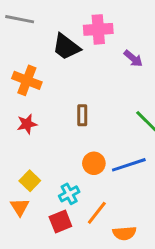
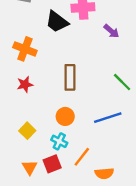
brown rectangle: (82, 115) -> (70, 77), size x1.5
orange circle: (94, 163) -> (65, 116), moved
cyan cross: (69, 194) -> (59, 141), turned -35
orange triangle: (20, 207) -> (30, 167), moved

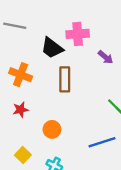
brown rectangle: (70, 77) -> (65, 79), moved
orange circle: (65, 116) -> (52, 129), moved

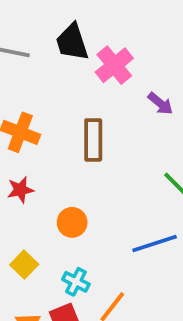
pink cross: (78, 34) -> (114, 65), turned -35
black trapezoid: (52, 48) -> (72, 42), moved, turned 35

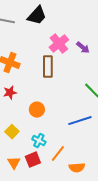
black trapezoid: (72, 42) -> (37, 16), turned -120
pink cross: (114, 65) -> (59, 44), moved

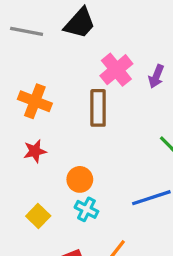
purple arrow: (83, 48) -> (156, 76), turned 72
cyan cross: (39, 141) -> (86, 209), moved

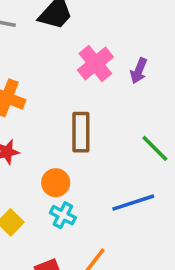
brown rectangle: (98, 108) -> (81, 132), moved

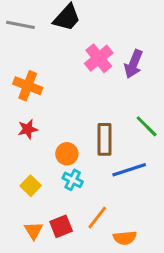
purple arrow: (139, 71) -> (133, 64), size x1.4
brown rectangle: (81, 132) -> (105, 139), moved

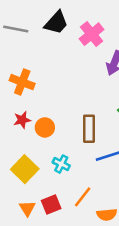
pink cross: (99, 58) -> (92, 34), moved
orange circle: (67, 154) -> (45, 127), moved
yellow square: (31, 186) -> (25, 169), size x1.5

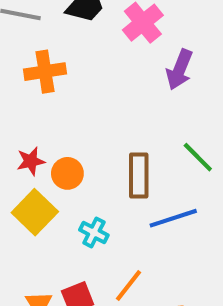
orange cross: (22, 82) -> (45, 72), moved, turned -30
yellow square: (25, 169) -> (35, 212), moved

